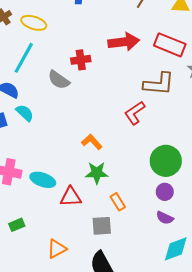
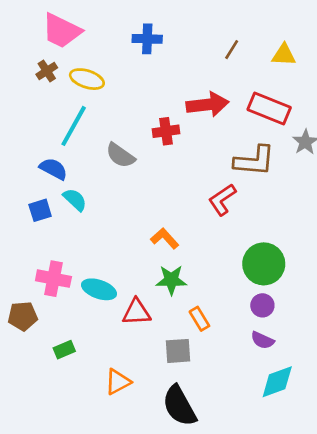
red cross: (81, 60) -> (166, 131), moved

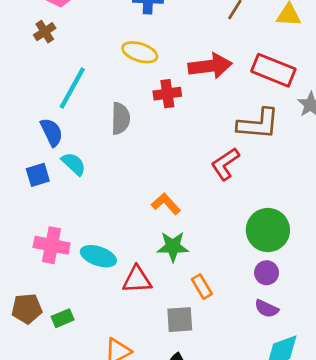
yellow ellipse: (87, 79) -> (140, 52), moved
gray semicircle: (120, 155) -> (120, 118), turned -124
blue semicircle: (53, 169) -> (52, 132), turned 36
brown pentagon: (23, 316) -> (27, 309), moved

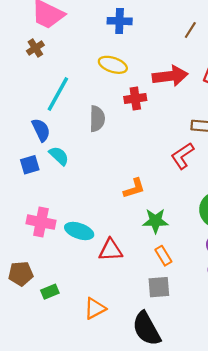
orange L-shape: (166, 204) -> (134, 188), turned 115
green star: (173, 247) -> (155, 221), moved
green rectangle: (63, 318) -> (50, 292), moved
gray square: (180, 320) -> (159, 287), moved

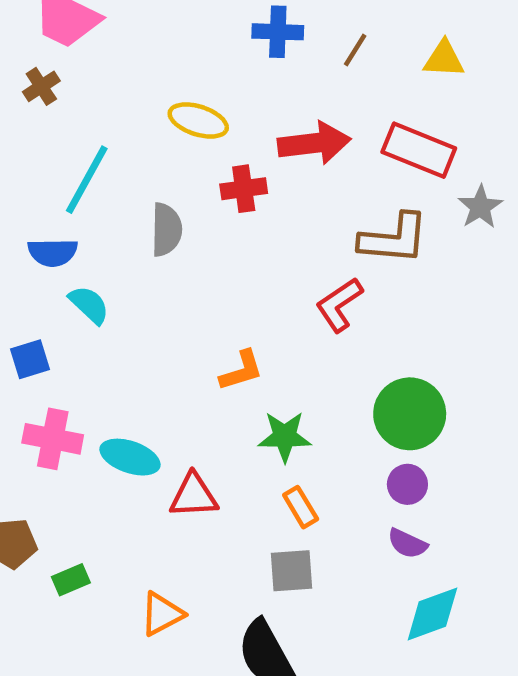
blue cross: (120, 21) -> (278, 32), moved
blue semicircle: (41, 130) -> (53, 252), turned 115
blue square: (30, 165) -> (30, 359), moved

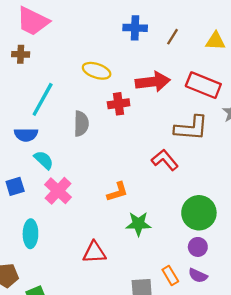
brown cross: (41, 86) -> (21, 54), turned 35
red L-shape: (339, 305) -> (165, 160), turned 84
pink cross: (53, 439) -> (58, 191), moved, turned 32
cyan ellipse: (130, 457) -> (30, 234), moved, turned 72
orange rectangle: (301, 507) -> (170, 276), moved

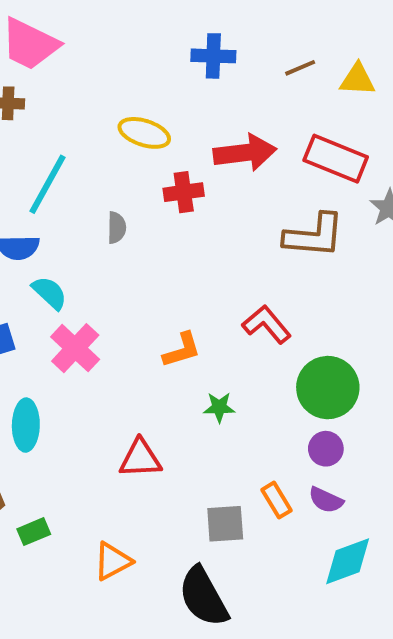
brown line: (173, 37) -> (300, 68), moved, turned 35
gray semicircle: (81, 124) -> (117, 228), size x0.7
red L-shape: (165, 160) -> (267, 324), moved
green star: (138, 224) -> (219, 407), size x0.7

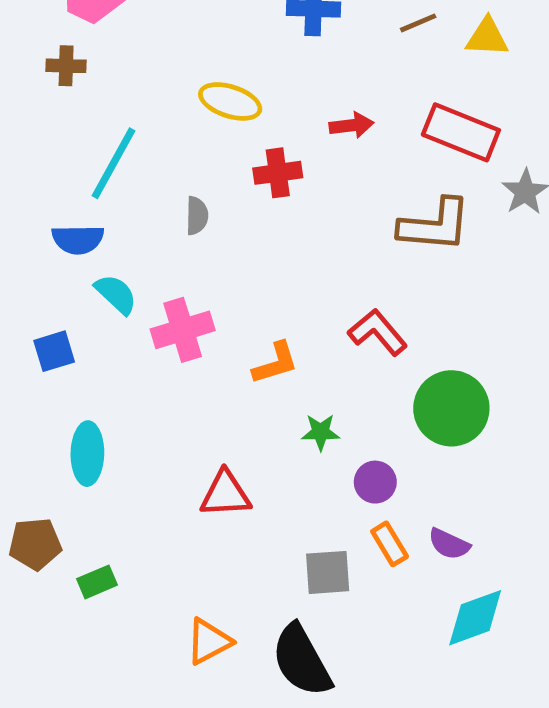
red arrow: (245, 153) -> (351, 125), size x0.6
pink cross: (75, 348) -> (183, 330), moved, turned 30
purple circle: (326, 449) -> (375, 482), moved
orange triangle: (113, 561) -> (209, 641), moved

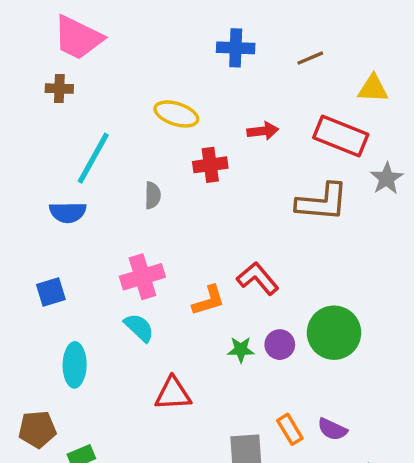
yellow triangle: (487, 37) -> (373, 89), moved
cyan semicircle: (116, 294) -> (139, 328), moved
red L-shape: (378, 332) -> (258, 278), moved
purple circle: (375, 482) -> (280, 345), moved

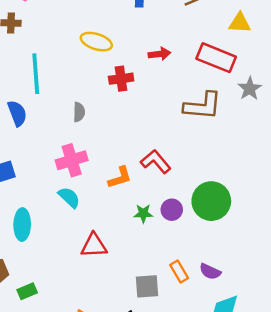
cyan line: (93, 158) -> (36, 74), turned -33
gray semicircle: (153, 195) -> (79, 112), moved
blue semicircle: (68, 212) -> (17, 113), turned -110

